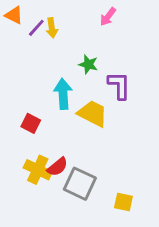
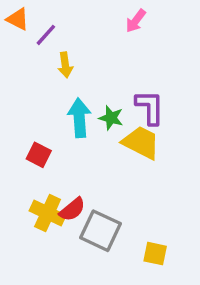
yellow arrow: (52, 28) -> (65, 65), moved
green star: (88, 64) -> (111, 118), moved
yellow trapezoid: (93, 114) -> (141, 142), moved

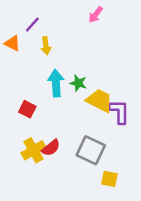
orange triangle: (18, 19) -> (12, 43), moved
purple L-shape: (150, 107) -> (119, 112), moved
yellow cross: (48, 213) -> (34, 150), turned 35
gray square: (100, 231) -> (91, 150), moved

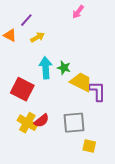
yellow arrow: (46, 46) -> (37, 37), turned -112
red square: (27, 109) -> (22, 89), size x1.6
yellow cross: (34, 150) -> (27, 123), turned -30
gray square: (91, 150) -> (74, 123), turned -30

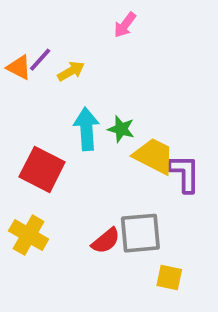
pink arrow: (78, 12) -> (125, 25), moved
purple line: (26, 20) -> (40, 60), moved
red semicircle: (42, 121) -> (106, 241), moved
yellow cross: (27, 123) -> (29, 235), moved

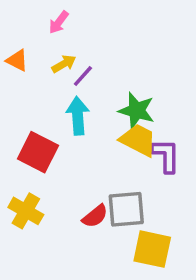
pink arrow: (125, 25) -> (59, 22), moved
purple line: (40, 60) -> (83, 76), moved
green star: (121, 129) -> (137, 111), moved, size x1.5
yellow square: (169, 277) -> (152, 249), size x1.6

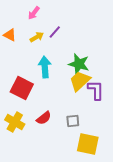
purple line: (83, 76) -> (55, 32), moved
yellow trapezoid: (138, 140) -> (80, 81), turned -70
gray square: (126, 209) -> (73, 121), size x0.6
red semicircle: (95, 216) -> (44, 118), moved

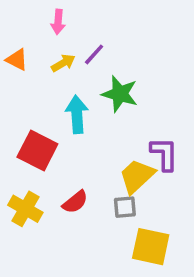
pink arrow: (34, 13) -> (58, 22), turned -32
green star: (79, 64) -> (120, 94), moved
yellow trapezoid: (80, 81) -> (137, 176), moved

